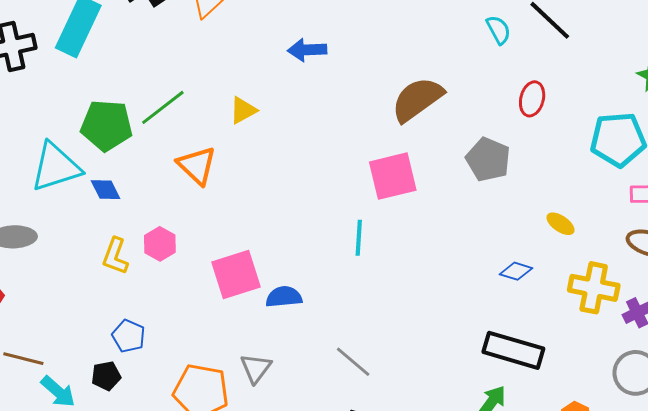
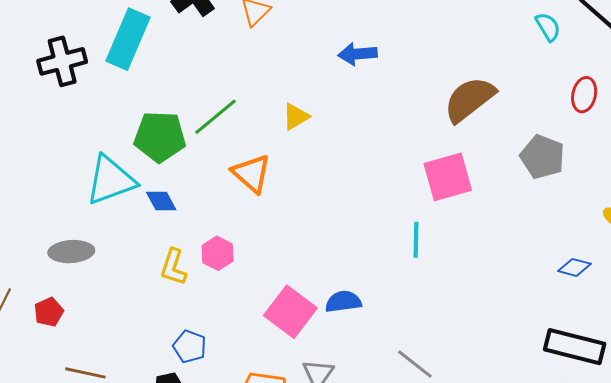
pink square: (236, 274) -> (290, 312), moved, turned -33

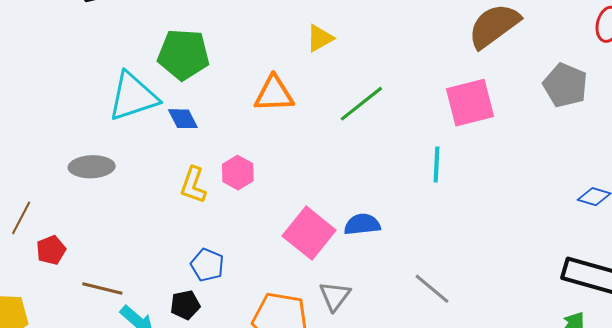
green line: (216, 117) -> (361, 104), moved
orange triangle: (251, 174) -> (274, 94), turned -45
red pentagon: (49, 312) -> (51, 250), moved

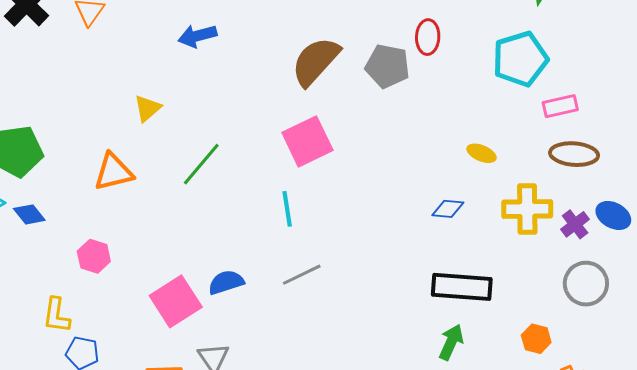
gray pentagon: (565, 85) -> (387, 66), moved
yellow L-shape: (193, 185) -> (56, 315), moved
pink square: (309, 233) -> (176, 301), turned 30
gray line: (432, 289) -> (302, 275), moved, turned -54

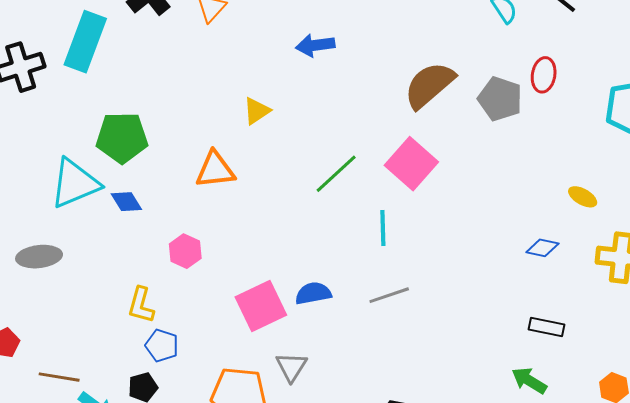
pink square: (307, 141) -> (411, 164), turned -30
green line: (201, 164) -> (336, 174), moved
black rectangle: (462, 287) -> (546, 327), size x0.6
green arrow: (451, 342) -> (529, 381), turned -90

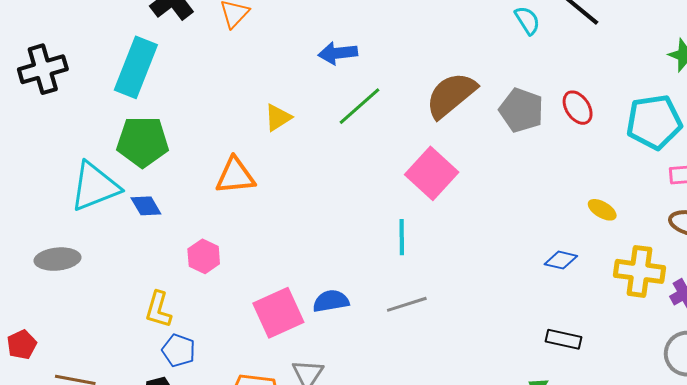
cyan rectangle: (85, 42) -> (136, 67), moved
red ellipse: (544, 75) -> (578, 108), moved, turned -44
green line: (336, 174) -> (359, 106), moved

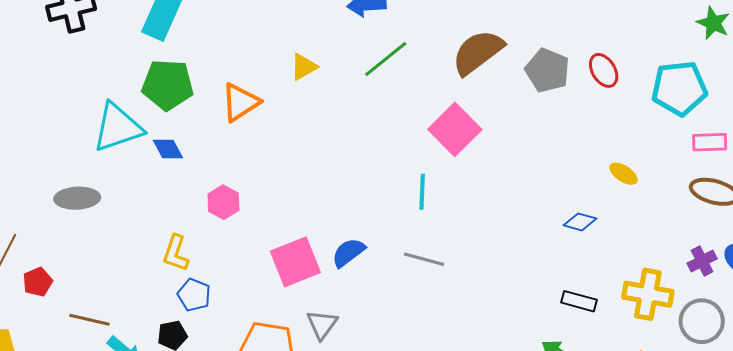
orange triangle: (235, 176) -> (240, 102), moved, turned -30
yellow cross: (639, 271) -> (648, 294), moved
blue semicircle: (331, 301) -> (348, 252), turned -30
gray line: (407, 304) -> (424, 259), turned 30

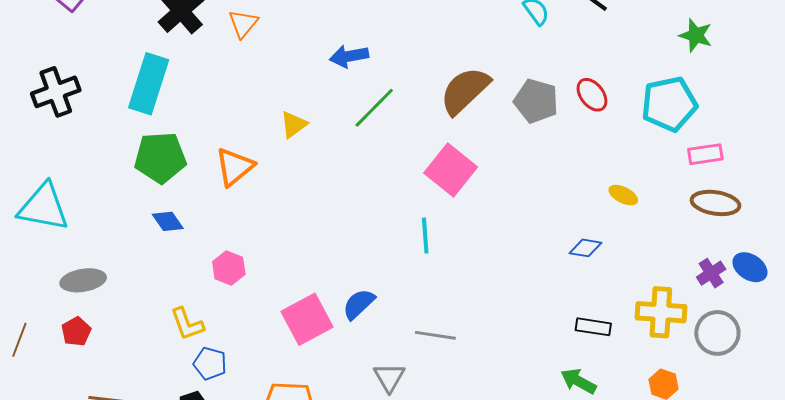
cyan triangle: (118, 127) -> (43, 207), moved, turned 36
yellow L-shape: (176, 253) -> (187, 324), turned -33
gray line: (424, 259) -> (435, 335), moved
red pentagon: (38, 282) -> (76, 331), moved
gray triangle: (322, 324) -> (389, 377), moved

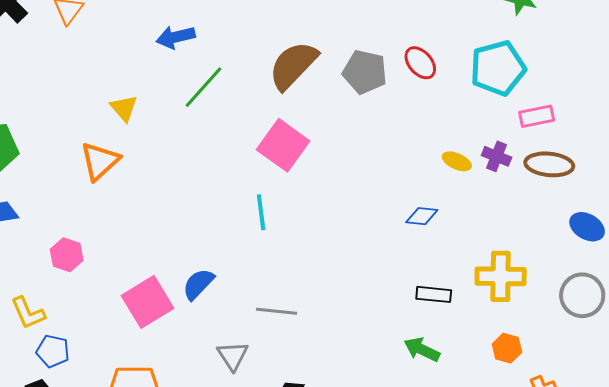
yellow triangle: (294, 125) -> (124, 108), turned -32
orange triangle: (235, 167) -> (100, 161), moved
purple cross: (711, 273) -> (497, 156), moved, turned -32
gray circle: (717, 333) -> (582, 295), moved

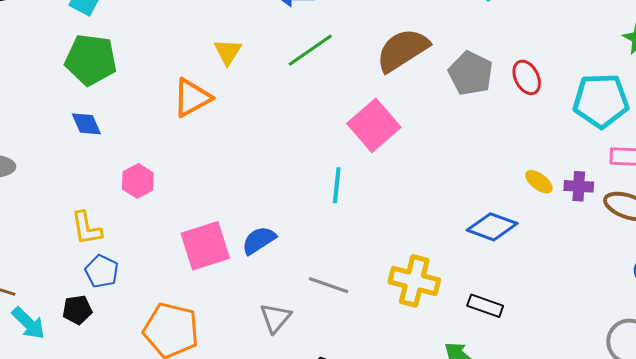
purple cross: (497, 156) -> (579, 186), turned -32
blue diamond: (422, 216) -> (492, 227), size x1.5
yellow cross: (501, 276) -> (414, 281), moved

